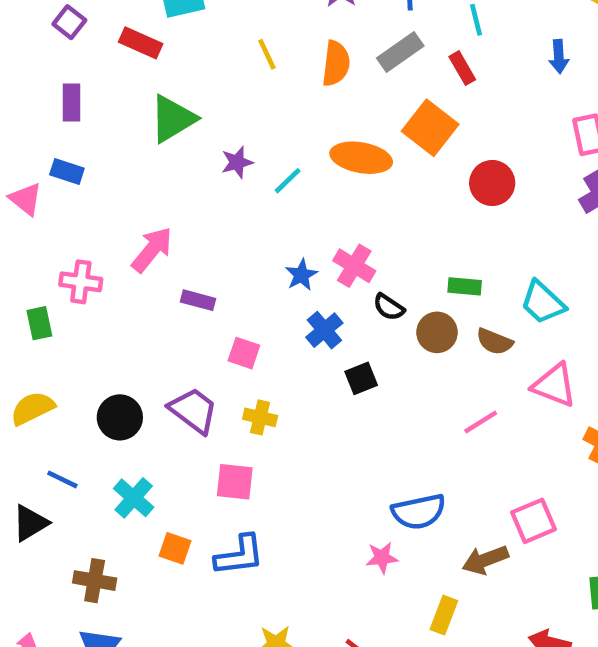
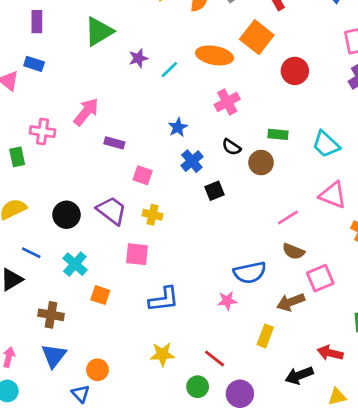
pink cross: (354, 266) -> (227, 102), moved, turned 30
brown semicircle: (494, 342) -> (293, 251), moved
blue L-shape: (239, 555) -> (164, 299), moved

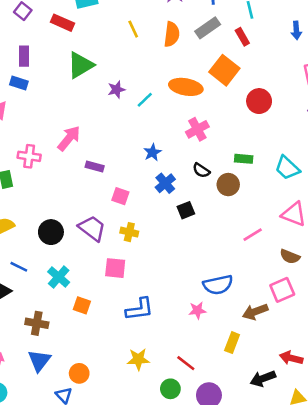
blue rectangle: (34, 64) -> (19, 83), moved
brown semicircle: (293, 251) -> (290, 256), moved

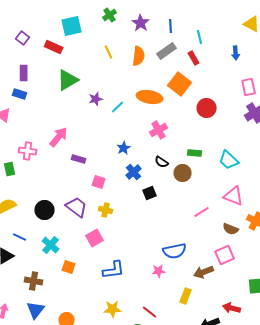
pink square: (115, 268) -> (95, 238), turned -36

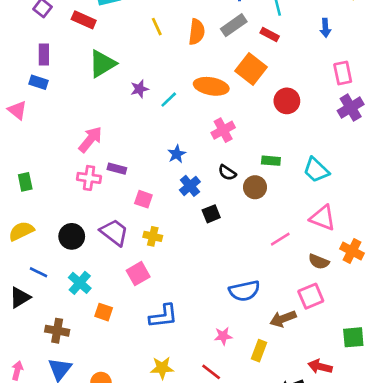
red rectangle: (194, 58) -> (270, 34), turned -32
pink cross: (28, 151) -> (89, 178), moved
pink star: (159, 271) -> (223, 336), moved

